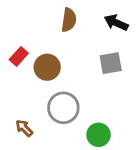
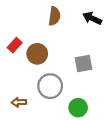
gray square: (111, 63) -> (83, 63), moved
brown arrow: (24, 128) -> (19, 102), turned -48

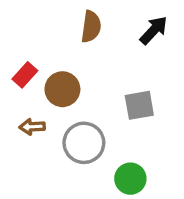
black arrow: (92, 18) -> (154, 30), turned 108
brown arrow: (19, 102) -> (32, 127), moved

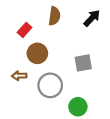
red rectangle: (25, 75) -> (25, 30), moved

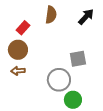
brown circle: (37, 53) -> (18, 50), moved
gray circle: (50, 85) -> (59, 80), moved

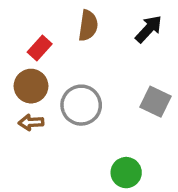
gray square: (78, 59) -> (156, 102), moved, turned 36
gray circle: (59, 80) -> (81, 105), moved

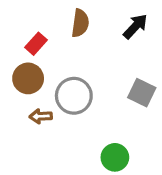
brown arrow: (31, 122) -> (41, 116), moved

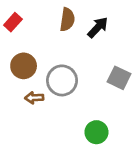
black arrow: (135, 26) -> (98, 27), moved
red rectangle: (36, 44) -> (13, 22), moved

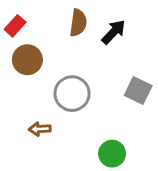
brown circle: (24, 66) -> (27, 60), moved
brown arrow: (34, 98) -> (40, 129), moved

